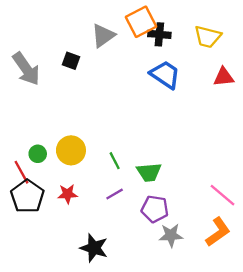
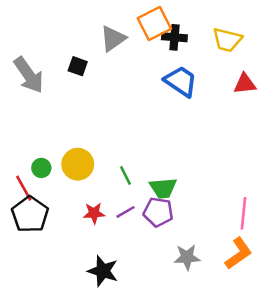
red star: (68, 194) -> (94, 213), moved
pink line: (223, 195) -> (244, 213), turned 56
purple pentagon: (155, 209) -> (158, 212), moved

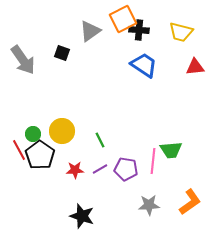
green trapezoid: (163, 188) -> (171, 150), moved
pink line: (244, 213) -> (153, 161), moved
black pentagon: (30, 214) -> (40, 155), moved

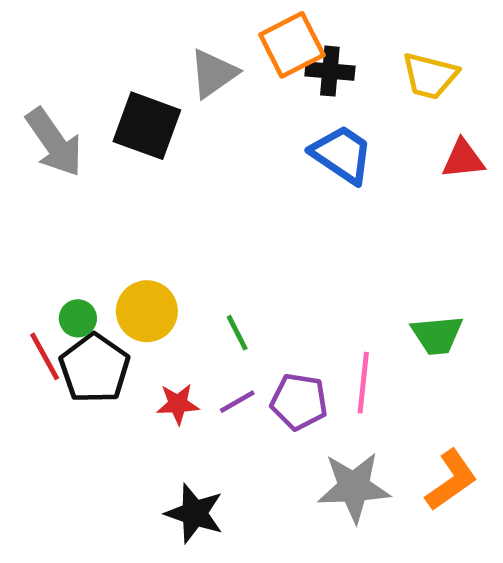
black square: (62, 53) -> (147, 126), size x1.8
green trapezoid: (171, 150) -> (437, 335), moved
gray star: (149, 205) -> (354, 487), size x1.4

